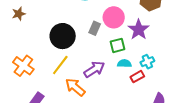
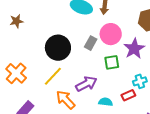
cyan semicircle: (124, 63) -> (106, 102), moved

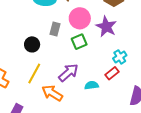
gray rectangle: (91, 43) -> (55, 29), moved
black circle: (58, 48) -> (32, 44), size x0.6
green square: (112, 62) -> (79, 42), moved

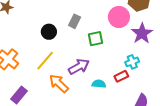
pink circle: (80, 18) -> (119, 17), moved
purple star: (106, 27) -> (142, 33), moved

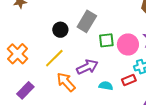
pink circle: (119, 17) -> (128, 44), moved
gray rectangle: (75, 21) -> (87, 21), size x1.5

